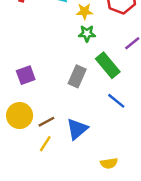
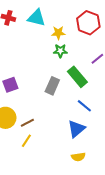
blue triangle: (77, 129) -> (76, 129), moved

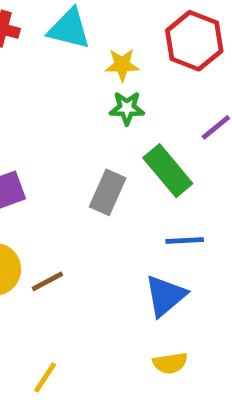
blue line: (84, 106) -> (185, 240), turned -42
yellow line: (26, 141) -> (45, 378), moved

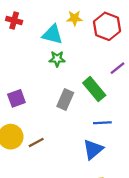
cyan triangle: (69, 29) -> (52, 34), moved
yellow star: (122, 65) -> (74, 18), moved
green star: (127, 108) -> (57, 59), moved

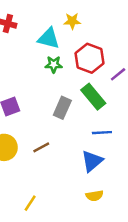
red hexagon: (107, 26) -> (90, 58), moved
brown line: (36, 142) -> (41, 147), moved

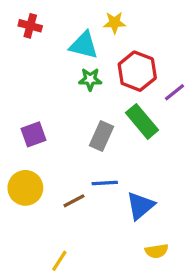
blue line: (102, 133) -> (105, 183), moved
brown line: (41, 147) -> (74, 201), moved
yellow semicircle: (94, 196) -> (157, 251), moved

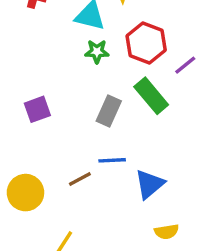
yellow circle: (25, 188) -> (25, 193), moved

